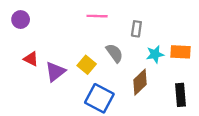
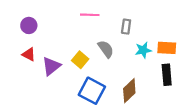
purple circle: (21, 20) -> (29, 25), moved
brown diamond: (140, 82) -> (129, 91), moved
black rectangle: (181, 95) -> (167, 75), moved

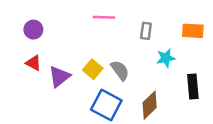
orange rectangle: (167, 48) -> (193, 31), moved
gray semicircle: (106, 49) -> (120, 70), moved

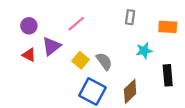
pink line: (104, 17) -> (76, 24), moved, turned -42
gray rectangle: (146, 31) -> (130, 17), moved
purple triangle: (59, 77) -> (51, 46), moved

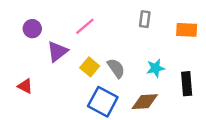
cyan star: (144, 51) -> (156, 68), moved
red triangle: (29, 55) -> (25, 86), moved
brown diamond: (130, 91) -> (145, 102), turned 40

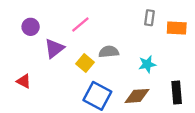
gray rectangle: (145, 19) -> (149, 18), moved
gray semicircle: (116, 68) -> (109, 52), moved, turned -60
black rectangle: (187, 84) -> (177, 93), moved

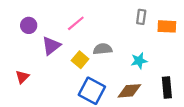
red triangle: (24, 81) -> (22, 77), turned 48

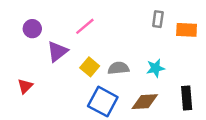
gray semicircle: (103, 49) -> (118, 68), moved

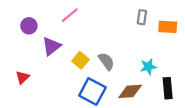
pink line: (85, 26) -> (70, 15), moved
gray semicircle: (118, 68) -> (106, 61), turned 60
cyan star: (156, 68) -> (148, 67), moved

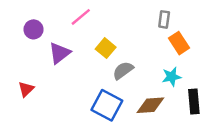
orange rectangle: (168, 27) -> (179, 43), moved, turned 54
yellow square: (81, 60) -> (106, 48), moved
gray semicircle: (106, 61) -> (123, 70), turned -90

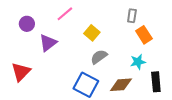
yellow square: (106, 48) -> (92, 33), moved
red triangle: (26, 89) -> (21, 72), size x1.5

